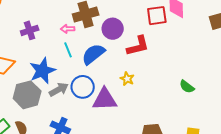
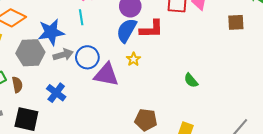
blue semicircle: (93, 54) -> (127, 30), moved, turned -35

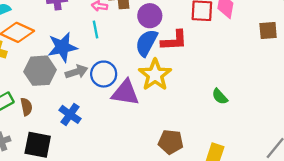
yellow star: (133, 59) -> (155, 75), size x2.0

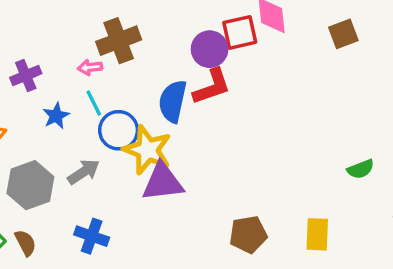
purple circle: (150, 16) -> (210, 49), moved
blue star: (62, 47) -> (56, 116), moved, size x0.6
blue circle: (104, 74) -> (119, 130), moved
yellow star: (155, 75) -> (147, 150), moved
green semicircle: (220, 97) -> (361, 169), moved, turned -54

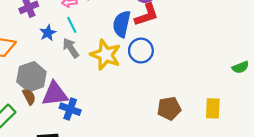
blue circle: (119, 130) -> (141, 51), moved
gray arrow: (84, 172) -> (71, 48), moved, turned -90
purple triangle: (163, 182) -> (55, 94), moved
brown semicircle: (25, 243) -> (29, 97), moved

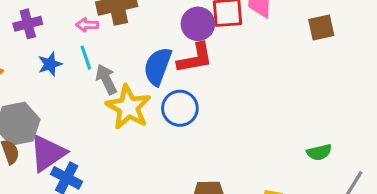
gray arrow: (71, 48) -> (106, 79), moved
purple triangle: (55, 94) -> (48, 153), turned -36

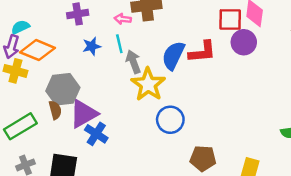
purple circle: (198, 24) -> (244, 42), moved
blue circle: (180, 108) -> (170, 120), moved

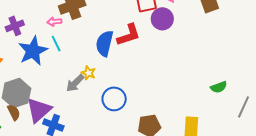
blue star: (92, 46) -> (33, 51), size x1.8
gray arrow: (133, 62) -> (75, 83), moved, turned -102
yellow star: (148, 84) -> (88, 73), size x0.5

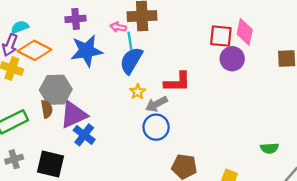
red L-shape: (129, 35) -> (177, 82), moved
blue semicircle: (105, 43) -> (131, 61), moved
cyan line: (56, 44) -> (130, 41), moved
gray arrow: (75, 83) -> (156, 104), moved

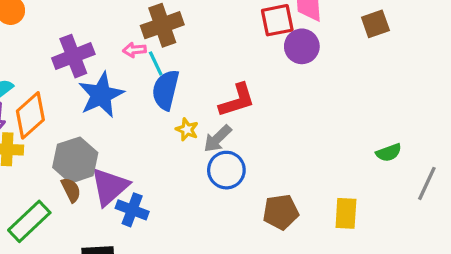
purple cross: (76, 19) -> (73, 56), size x1.4
orange diamond: (35, 50) -> (30, 115), turned -52

